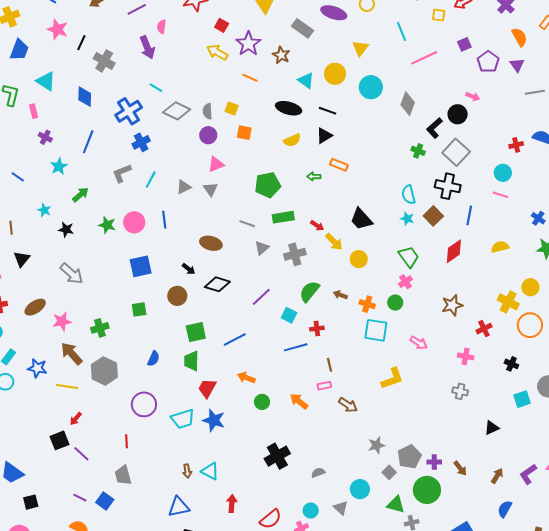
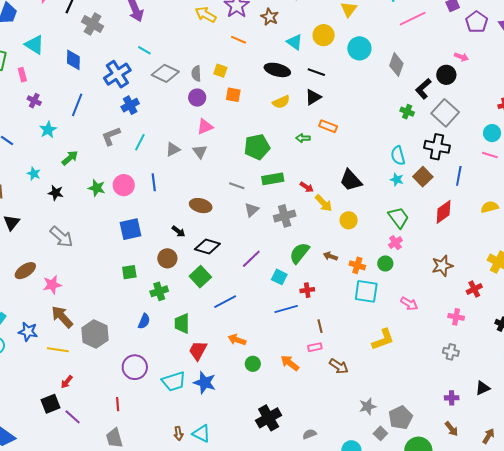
green cross: (100, 328) -> (159, 291), moved
green square: (196, 332) -> (200, 277), moved, turned -30
purple cross: (434, 462) -> (452, 398), moved

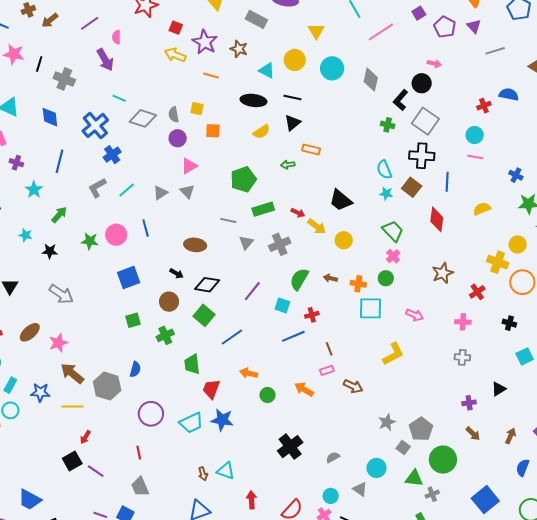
cyan line: (140, 142) -> (127, 190), turned 30
red diamond: (444, 212) -> (437, 219), turned -40
blue semicircle: (144, 321) -> (135, 369), moved

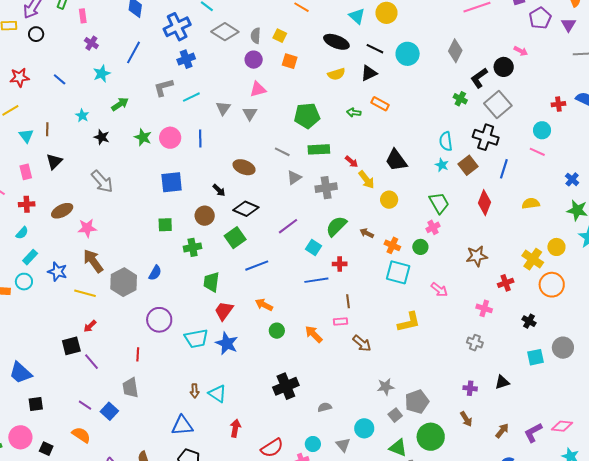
cyan circle: (332, 68) -> (408, 54), moved
gray triangle: (160, 193) -> (223, 108), turned -35

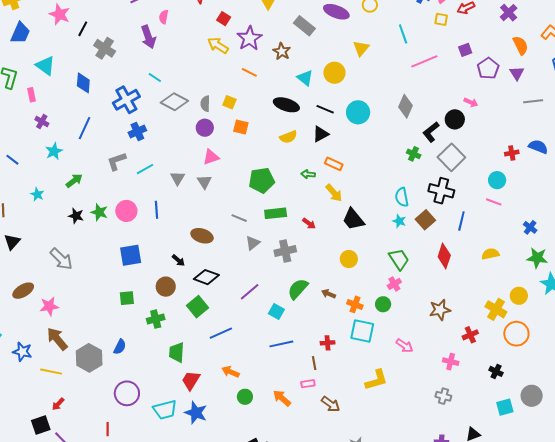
black star: (102, 137) -> (76, 216), moved
yellow arrow: (366, 180) -> (334, 193), moved
red cross: (340, 264) -> (328, 343), moved

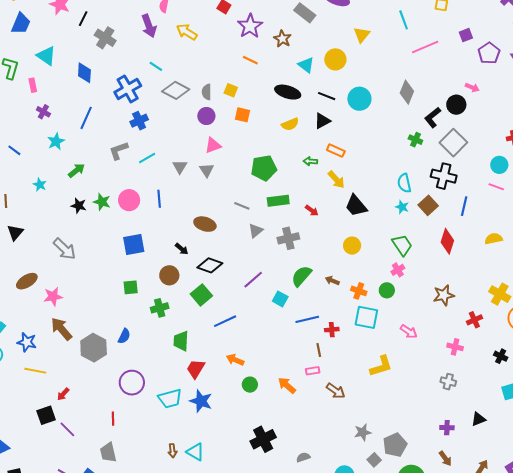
yellow arrow: (218, 45) -> (187, 32), moved
blue line: (281, 344) -> (307, 319), moved
yellow line: (51, 372) -> (35, 371), moved

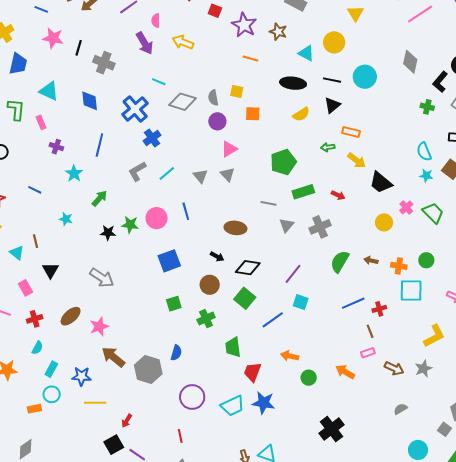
pink cross: (398, 270) -> (406, 207), moved
cyan square: (280, 299) -> (301, 302), moved
gray star: (363, 432) -> (423, 369), moved
gray semicircle: (303, 457) -> (400, 409), moved

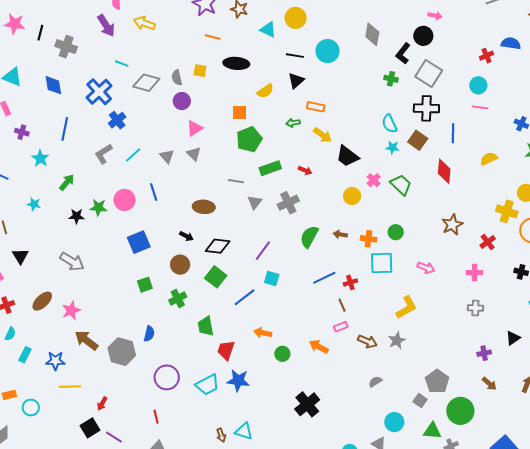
black ellipse: (293, 83) -> (236, 63), moved
orange square: (253, 114) -> (240, 113), moved
cyan circle: (52, 394) -> (31, 407), moved

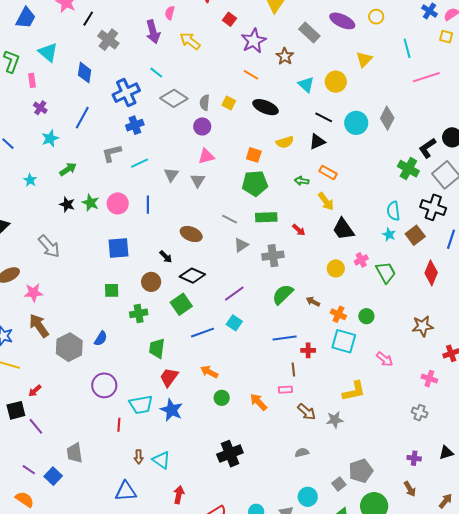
gray diamond: (372, 34) -> (387, 118), moved
green cross: (391, 79) -> (408, 169), size x1.5
red line: (156, 417) -> (119, 425), moved

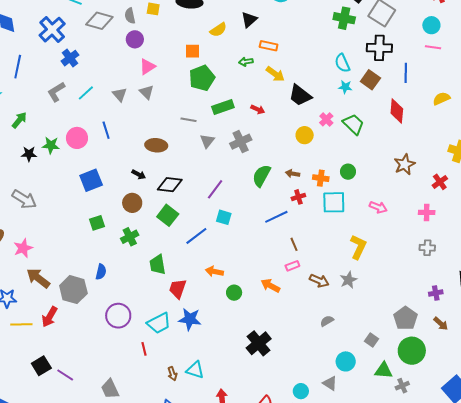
red cross: (308, 350) -> (298, 197), moved
red arrow: (35, 391) -> (50, 317), moved, size x1.5
yellow L-shape: (354, 391) -> (358, 247), turned -35
gray pentagon: (361, 471) -> (405, 318), moved

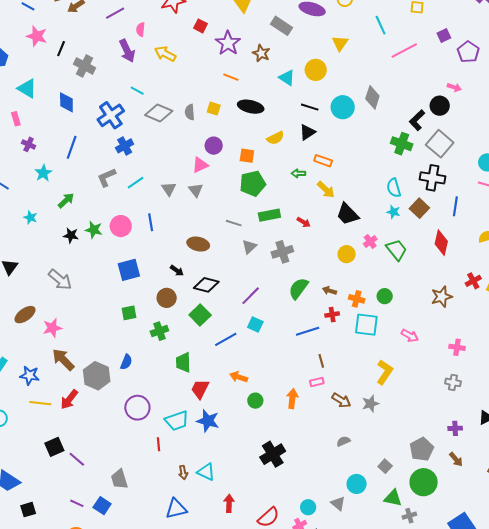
purple circle: (135, 39) -> (214, 146), moved
red cross: (440, 182) -> (473, 281), moved
orange arrow: (270, 286) -> (292, 399), turned 60

